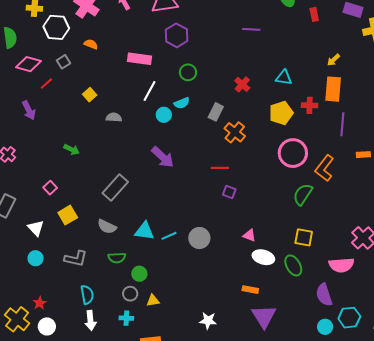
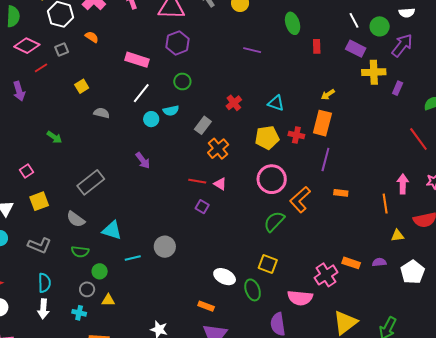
purple arrow: (163, 157) -> (143, 161), size x0.7
pink triangle: (249, 235) -> (220, 184), moved
cyan line: (169, 236) -> (133, 258), moved

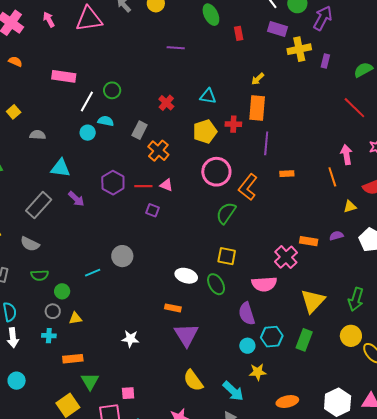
purple hexagon: (178, 43) -> (113, 183), moved
white line: (141, 93) -> (87, 102), moved
cyan semicircle: (171, 111) -> (106, 121), turned -147
purple arrow: (143, 161) -> (76, 199), moved
cyan triangle: (112, 230) -> (61, 168), moved

